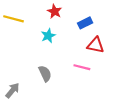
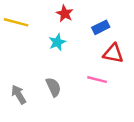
gray arrow: (12, 90) -> (19, 95), moved, turned -70

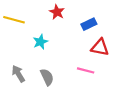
cyan star: (57, 42) -> (40, 42), moved
gray arrow: (19, 95) -> (18, 74), moved

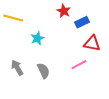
red star: (57, 12) -> (64, 11), moved
pink line: (86, 70) -> (79, 65), turned -42

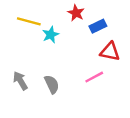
yellow line: (13, 18) -> (29, 21), moved
cyan star: (37, 38) -> (51, 35), moved

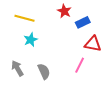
cyan star: (51, 35) -> (31, 40), moved
pink line: (94, 77) -> (80, 65), turned -35

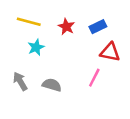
red star: (64, 11) -> (66, 27), moved
gray semicircle: (44, 71) -> (52, 85), turned -49

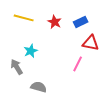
cyan star: (36, 47) -> (31, 51), moved
gray semicircle: (52, 85) -> (39, 87), moved

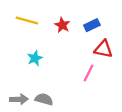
gray arrow: (17, 67) -> (19, 99), moved, turned 119

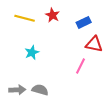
red star: (62, 25) -> (53, 15), moved

